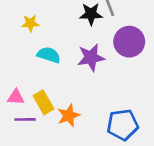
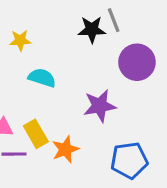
purple star: (91, 57) -> (100, 106), moved

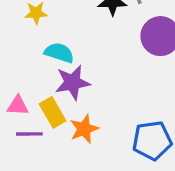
purple star: (100, 106) -> (73, 83), moved

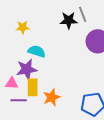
purple star: (73, 83) -> (27, 69), moved
yellow rectangle: (53, 112) -> (33, 87), turned 30

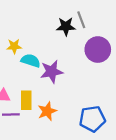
yellow star: (23, 27) -> (14, 46), moved
purple star: (27, 69) -> (52, 72), moved

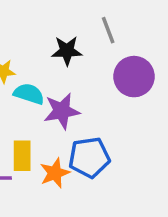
black star: (66, 26) -> (67, 51), moved
blue pentagon: (92, 119) -> (89, 157), moved

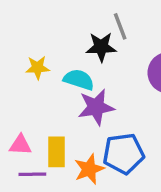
gray line: (108, 30) -> (120, 26), moved
cyan semicircle: (29, 94) -> (79, 80), moved

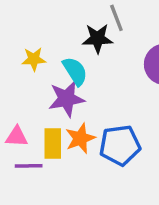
cyan semicircle: (79, 80) -> (75, 71), turned 40
purple star: (96, 107) -> (66, 99), moved
orange star: (89, 169) -> (80, 138), moved

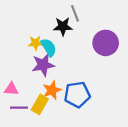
yellow star: (34, 59) -> (35, 43), moved
yellow rectangle: (53, 144) -> (40, 104), moved, turned 30

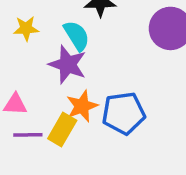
yellow star: (35, 43) -> (26, 28), moved
purple star: (43, 65) -> (68, 65), turned 30

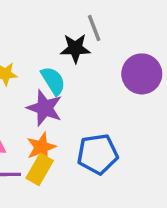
orange star: (82, 106) -> (41, 147), moved

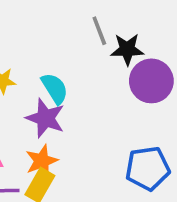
black star: (75, 48) -> (127, 49), moved
blue pentagon: (97, 154) -> (148, 168), moved

